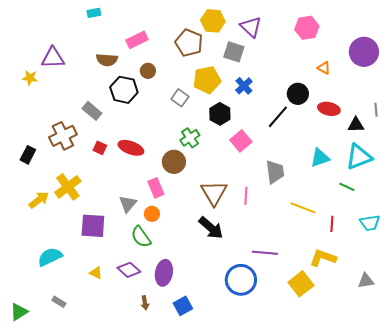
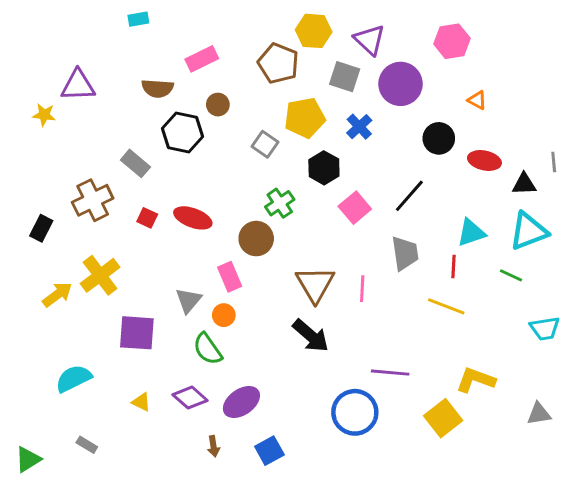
purple circle: (364, 52) -> (401, 84), moved
black line: (278, 117) -> (409, 196), moved
red line: (332, 224) -> (454, 267), moved
purple ellipse: (164, 273) -> (241, 402), turned 45

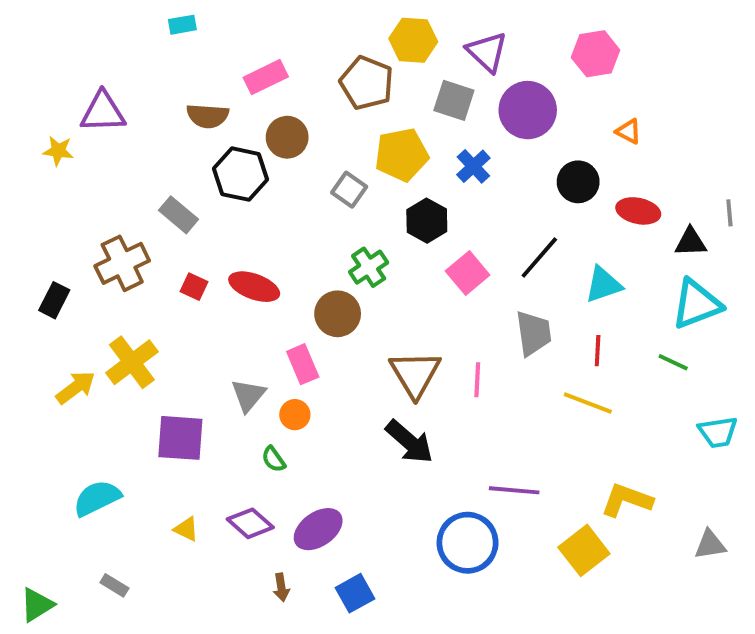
brown circle: (218, 105) -> (287, 137), size x1.4
cyan triangle: (471, 233) -> (603, 285), moved
green semicircle: (208, 349) -> (274, 459), size x0.6

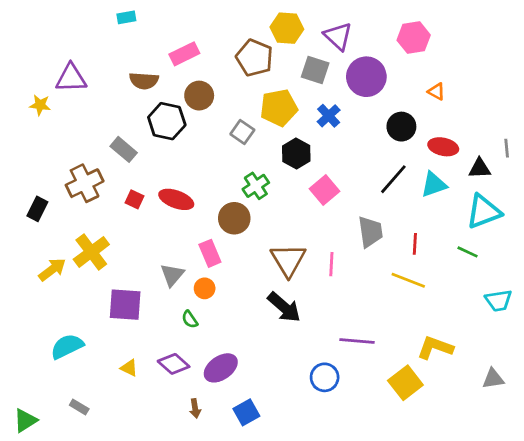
black line: (539, 257) -> (393, 179), moved
cyan triangle: (603, 285) -> (434, 185), moved
blue circle: (468, 543) -> (325, 377), size x0.7

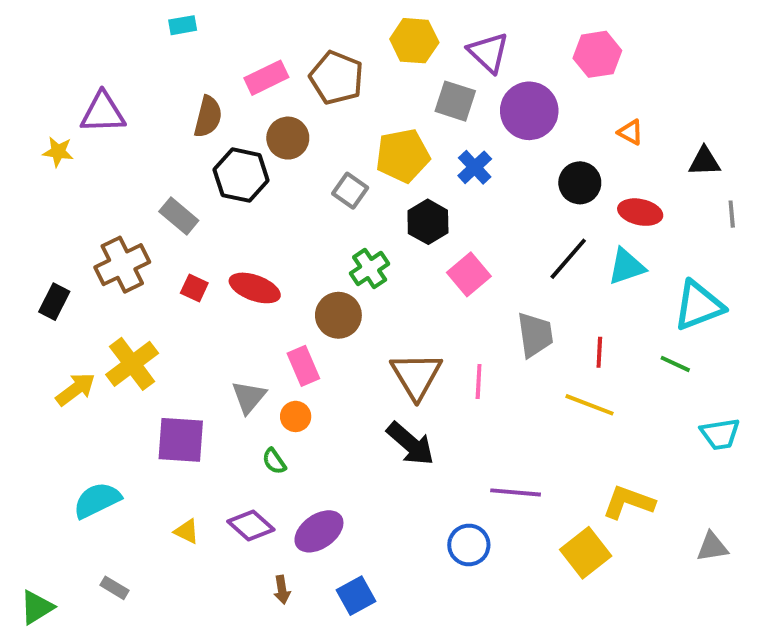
brown pentagon: (254, 58) -> (336, 78), moved
brown semicircle: (144, 81) -> (208, 117), turned -80
black triangle: (480, 168) -> (704, 161), moved

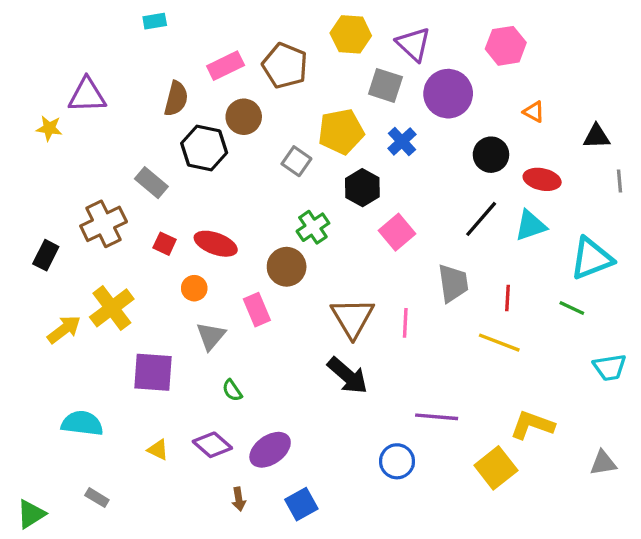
orange circle: (296, 416) -> (194, 288), moved
cyan semicircle: (97, 500) -> (82, 423), turned 33

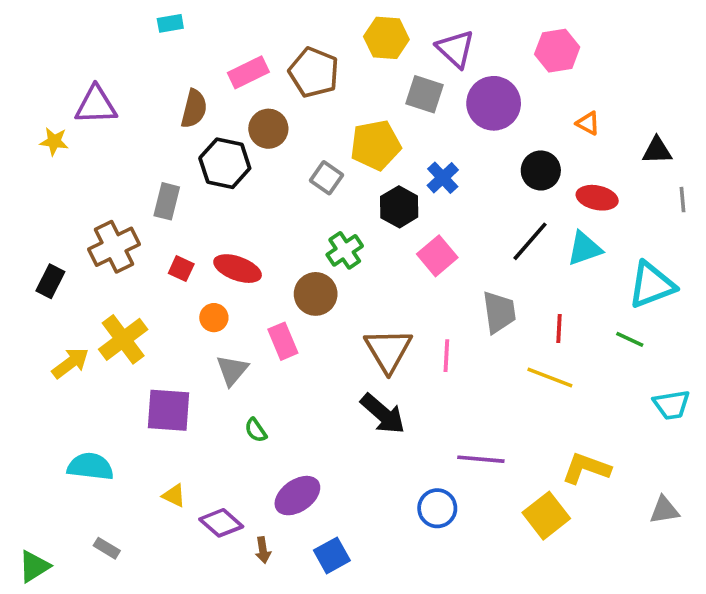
blue cross: (402, 141) -> (443, 178), moved
gray rectangle: (151, 183) -> (167, 201), turned 64
purple diamond: (212, 445) -> (221, 523), moved

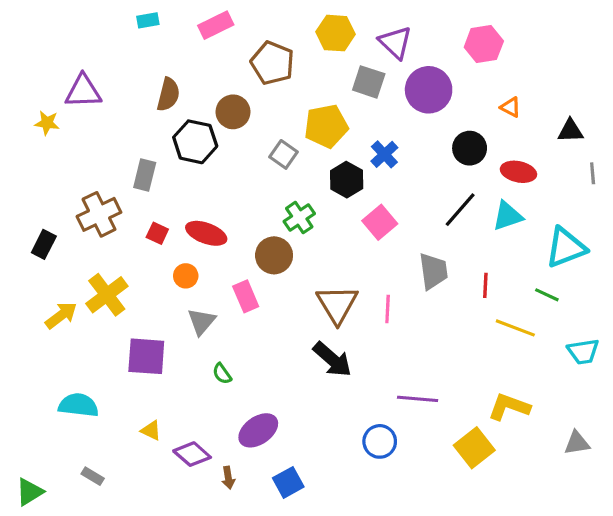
pink rectangle: (248, 72) -> (216, 25), moved
yellow line: (550, 378) -> (515, 328), moved

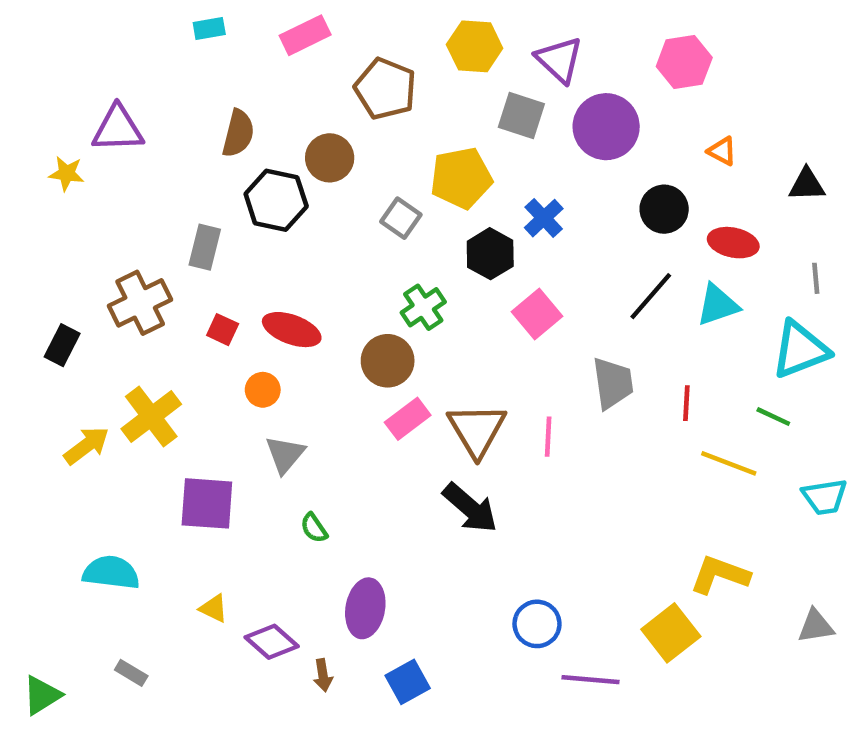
gray line: (593, 173) -> (816, 278), moved
pink rectangle: (246, 296) -> (408, 419), moved, turned 76
purple line: (418, 399) -> (591, 680), moved
purple ellipse: (258, 430) -> (365, 608), turned -45

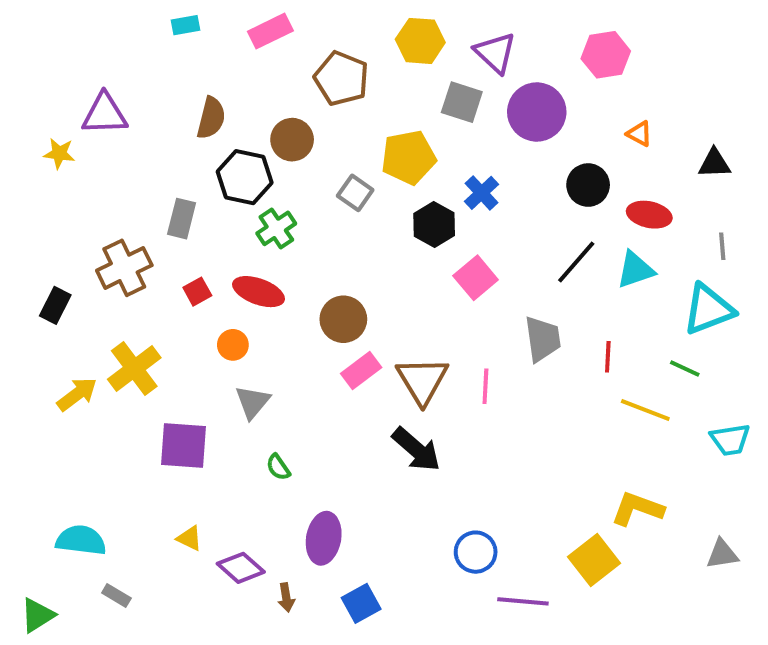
green cross: (423, 307) -> (276, 228), moved
red square: (223, 330) -> (197, 292), turned 36
cyan semicircle: (111, 573) -> (81, 540), moved

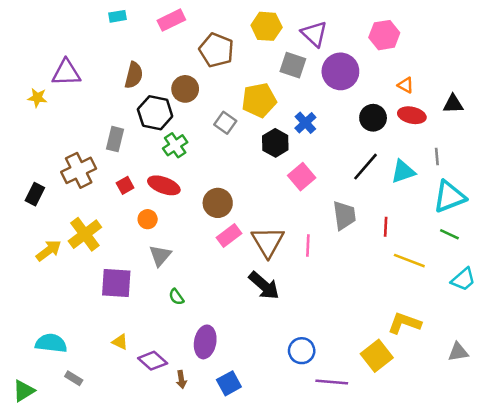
red ellipse: (649, 215) -> (412, 115), moved
gray line: (722, 246) -> (437, 157), moved
green line: (685, 369) -> (449, 234), moved
cyan trapezoid: (730, 440) -> (463, 279), turned -32

